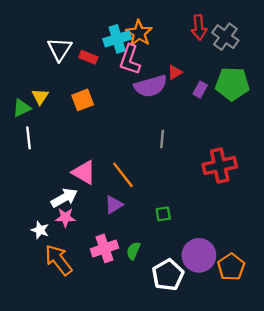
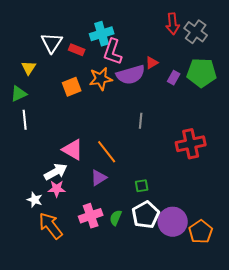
orange star: (139, 33) -> (101, 79), moved, turned 30
yellow triangle: (40, 96) -> (29, 68), moved
white pentagon: (168, 275) -> (146, 215), moved

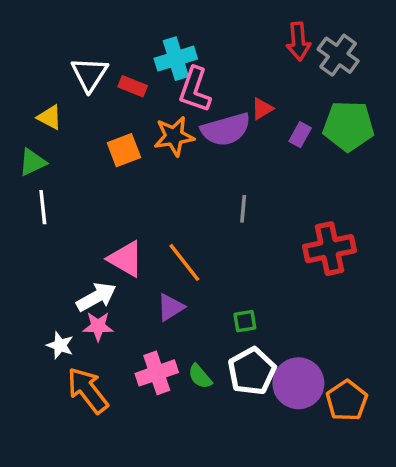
yellow triangle: (29, 68) -> (50, 117), turned -35
green semicircle: (116, 218) -> (200, 376), turned -63

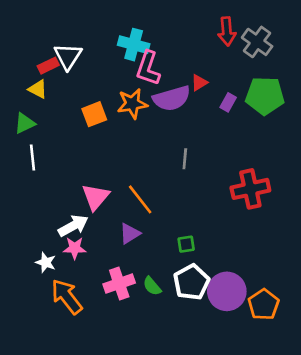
cyan cross: (176, 59) -> (134, 45), turned 32
red rectangle: (133, 86) -> (48, 66), moved, turned -48
pink triangle: (126, 259) -> (96, 197), turned 40

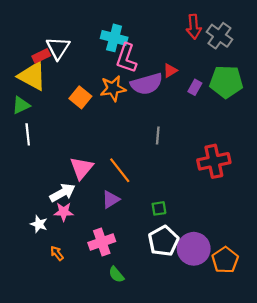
yellow triangle: (38, 89) -> (32, 76), size x1.8
orange square: (94, 114) -> (80, 97), turned -30
green semicircle: (152, 286) -> (116, 275), moved
orange arrow: (67, 297) -> (57, 253), size x0.5

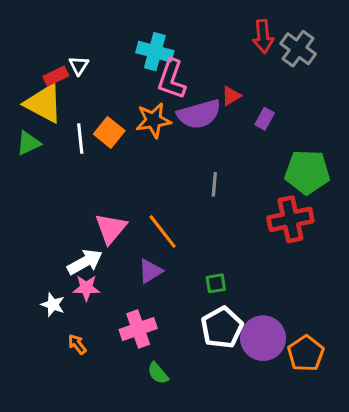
white triangle: (58, 48) -> (79, 65), size x0.6
green pentagon: (226, 82) -> (307, 172), moved
white line: (28, 134) -> (80, 139), moved

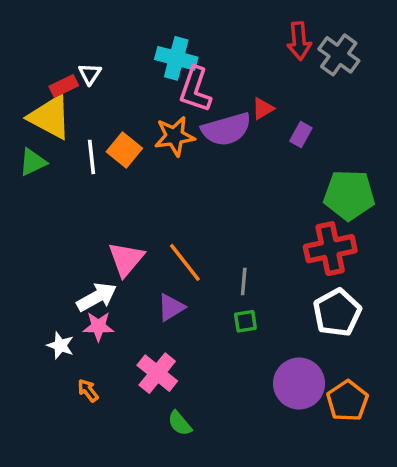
gray line: (214, 184) -> (244, 281), moved
white pentagon: (222, 327) -> (337, 313), moved
pink cross: (138, 329) -> (157, 373), turned -32

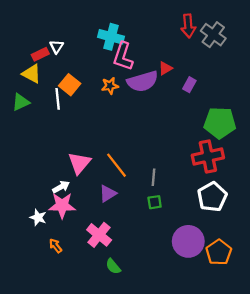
yellow triangle: (50, 117) -> (32, 74), size x0.7
orange star: (175, 136) -> (110, 86), size x0.7
orange square: (124, 150) -> (70, 85), moved
white arrow: (97, 297) -> (61, 187), size x0.7
pink star: (98, 326) -> (62, 205), size x1.4

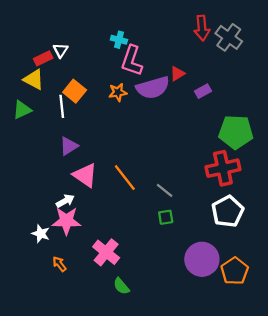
cyan cross: (111, 37) -> (119, 40), size x0.6
purple rectangle: (189, 85) -> (203, 91), turned 32
pink triangle: (79, 163) -> (85, 175), turned -35
gray line: (153, 177) -> (165, 190), turned -56
purple triangle: (108, 193) -> (69, 146), moved

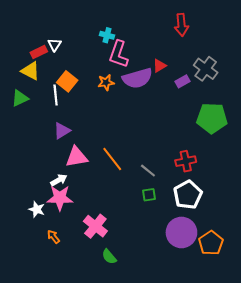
gray cross: (229, 37) -> (206, 69), moved
red cross: (223, 168) -> (186, 161), moved, size x0.7
pink triangle: (85, 175) -> (77, 157), turned -45
white pentagon: (228, 211) -> (188, 195), moved

